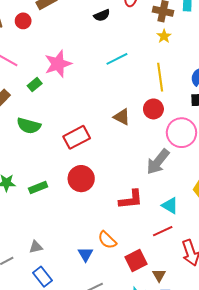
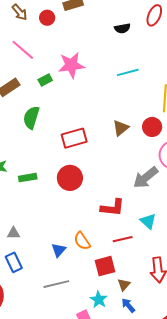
brown triangle: (122, 117) -> (121, 128), turned 42
green semicircle: (29, 126) -> (31, 118), turned 80
red line: (163, 231) -> (123, 239), moved

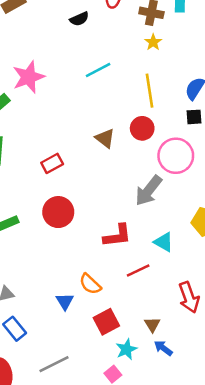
brown triangle: (121, 128) -> (105, 138), turned -30
red rectangle: (74, 138) -> (52, 163), size x0.7
red square: (105, 266) -> (106, 322), moved
gray line: (56, 284) -> (54, 364), moved
cyan star: (99, 300) -> (126, 349), turned 30

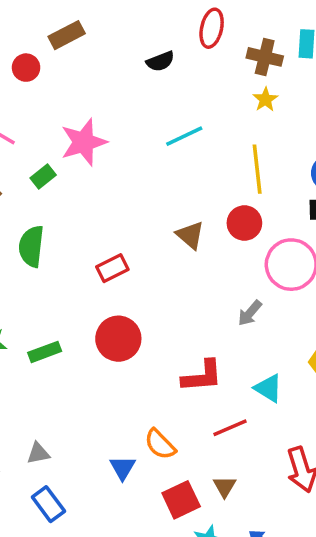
gray arrow: (149, 191) -> (250, 313), size x0.6
brown triangle: (152, 325) -> (225, 487), moved

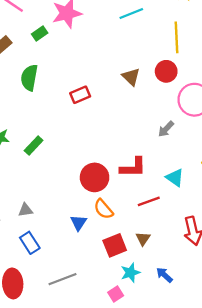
red circle: (118, 339) -> (95, 177), moved
green rectangle: (45, 352) -> (34, 146), turned -30

